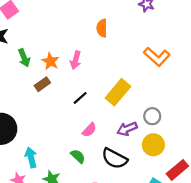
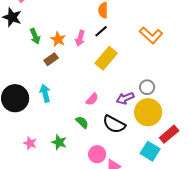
yellow rectangle: (118, 92) -> (106, 58), moved
black line: (80, 98) -> (101, 31), moved
yellow circle: (153, 145) -> (148, 112), size x1.4
cyan arrow: (31, 157) -> (45, 93), moved

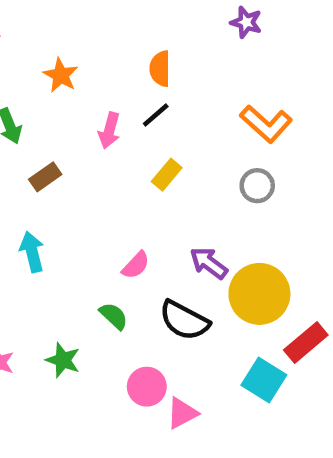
orange star: (58, 39) -> (61, 75), moved
yellow rectangle: (106, 58) -> (167, 175), size x0.6
gray circle: (147, 87) -> (257, 186), moved
purple arrow: (125, 98) -> (209, 263), turned 60

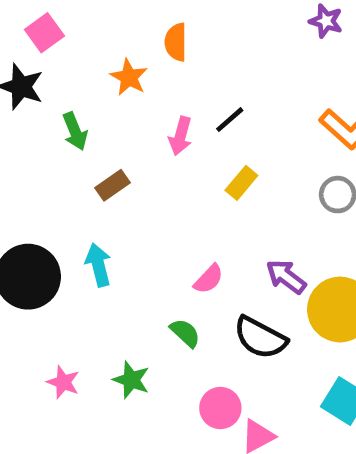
orange semicircle: (160, 69) -> (176, 42), moved

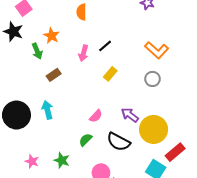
orange star: (129, 77) -> (52, 36), moved
green semicircle: (185, 333) -> (86, 140), turned -88

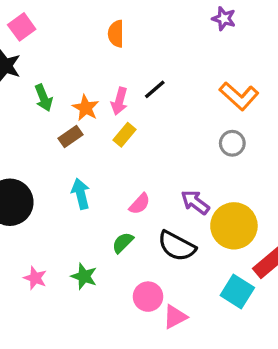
orange star: (52, 36) -> (86, 108), moved
yellow rectangle: (110, 74) -> (124, 135), moved
cyan arrow: (47, 110) -> (81, 194), moved

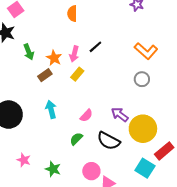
green star: (84, 276) -> (53, 169), moved

